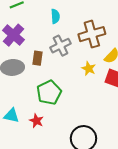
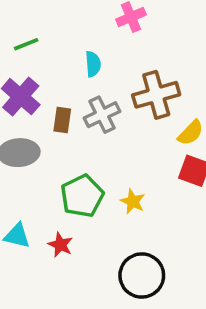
brown rectangle: (38, 58) -> (62, 120), moved
yellow star: (89, 69) -> (133, 201), moved

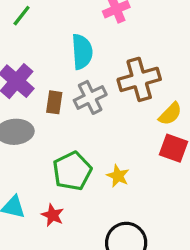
green line: (26, 44) -> (22, 16), moved, turned -30
cyan semicircle: (93, 64) -> (82, 52), size x1.5

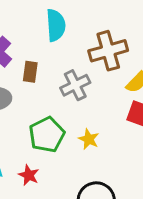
gray cross: (90, 97) -> (75, 85), moved

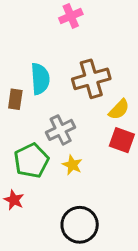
cyan semicircle: (56, 25) -> (40, 79), moved
gray cross: (75, 85) -> (61, 130), moved

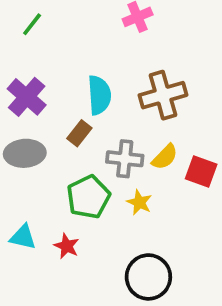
brown rectangle: (15, 99) -> (79, 133), moved, turned 30
yellow semicircle: (119, 109) -> (165, 157), moved
gray cross: (61, 130) -> (125, 159), turned 32

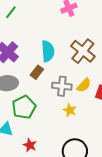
brown cross: (163, 95) -> (83, 51), turned -35
green pentagon: (88, 197) -> (24, 107), moved
red star: (67, 246) -> (30, 145), moved

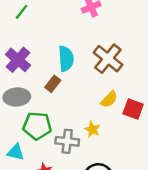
gray cross: (62, 86) -> (67, 141), moved
green pentagon: (24, 107) -> (37, 126), turned 30

